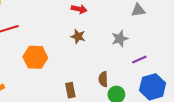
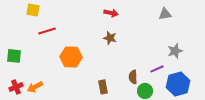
gray star: (120, 39) -> (175, 51), moved
purple line: (139, 59) -> (157, 69), moved

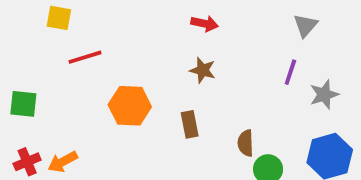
gray triangle: (165, 14) -> (305, 25), turned -40
purple line: (157, 69) -> (290, 72), moved, turned -48
brown rectangle: (103, 87) -> (190, 124), moved

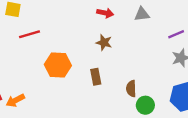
gray triangle: (305, 25) -> (142, 14), moved, turned 42
purple line: (290, 72) -> (176, 34), moved, turned 49

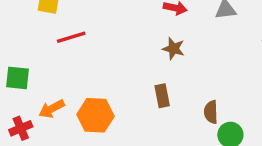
orange hexagon: (58, 65) -> (96, 115), moved
orange arrow: (15, 100) -> (52, 109), moved

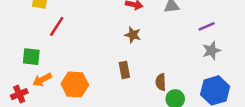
red line: (71, 37) -> (57, 26), turned -40
green square: (17, 78) -> (31, 57), moved

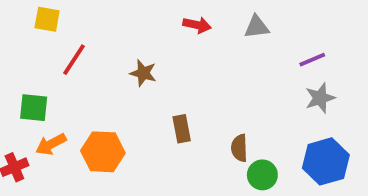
brown star: (133, 35) -> (143, 73), moved

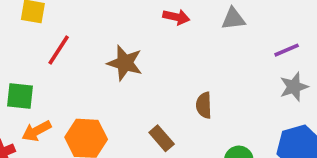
brown star: (143, 73) -> (125, 63), size x1.4
brown rectangle: (182, 129) -> (162, 138), moved, turned -30
brown semicircle: (239, 148) -> (204, 105), moved

